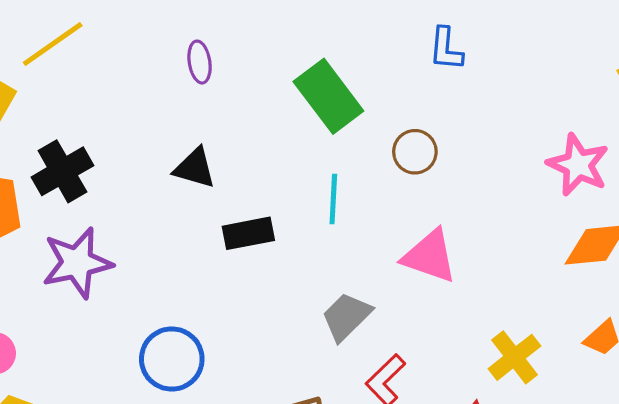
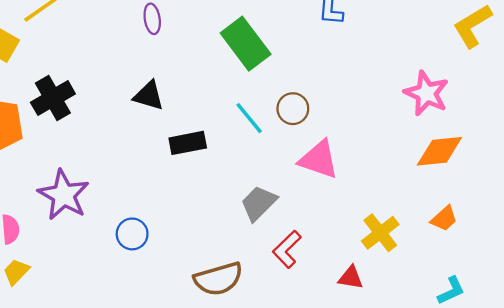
brown circle: (415, 152) -> (293, 109), moved
cyan line: (333, 199) -> (249, 118), turned -42
purple star: (77, 263) -> (64, 195), moved, turned -30
blue circle: (172, 359) -> (132, 234), size x0.7

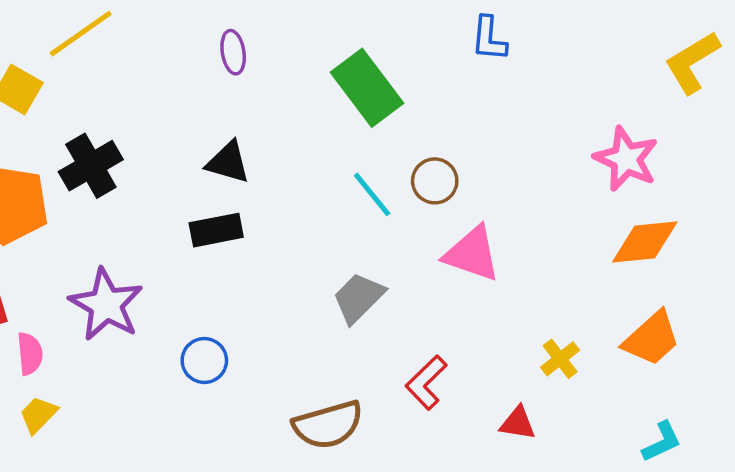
black rectangle: (188, 143) -> (216, 230), moved
gray trapezoid: (259, 203) -> (358, 298), moved
orange trapezoid: (444, 219) -> (652, 338), size x1.5
yellow cross: (380, 233) -> (560, 359), size x0.7

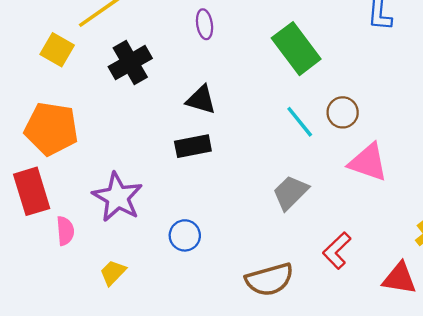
black cross: (91, 166) -> (130, 63), moved
yellow trapezoid: (38, 415) -> (113, 273), moved
red triangle: (518, 423) -> (399, 278), size x1.4

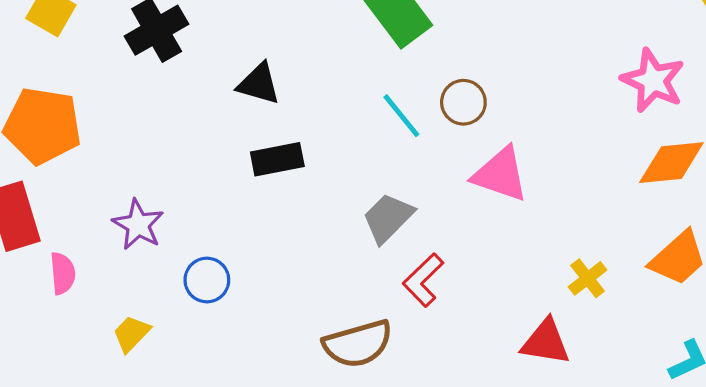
black rectangle: (193, 146) -> (277, 159), moved
purple star: (117, 197) -> (138, 225), size x0.7
blue circle: (185, 235) -> (207, 280), moved
red L-shape: (337, 251) -> (423, 280), moved

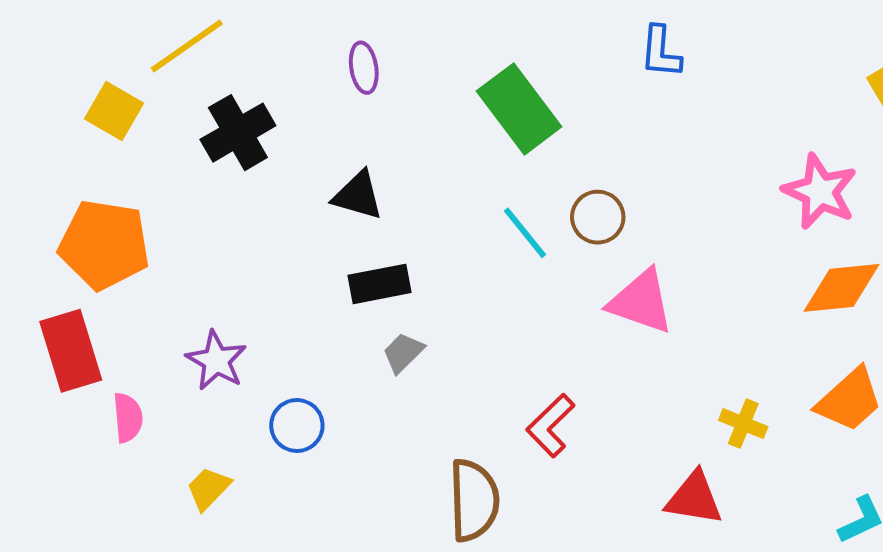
gray trapezoid: (388, 218) -> (403, 353), moved, size x0.7
yellow cross: (588, 278) -> (743, 424), turned -30
brown semicircle: (358, 344) -> (474, 500), turned -76

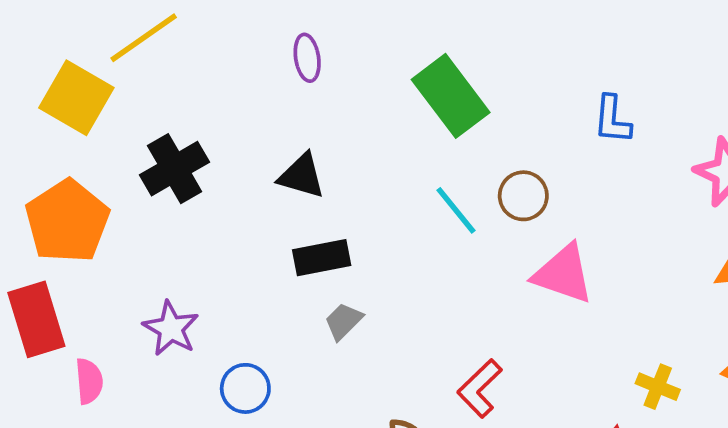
blue L-shape: (661, 52) -> (612, 120), moved
yellow square: (114, 111) -> (76, 98), size x1.4
black cross: (238, 133) -> (174, 169), moved
orange pentagon: (104, 245) -> (67, 221), turned 30

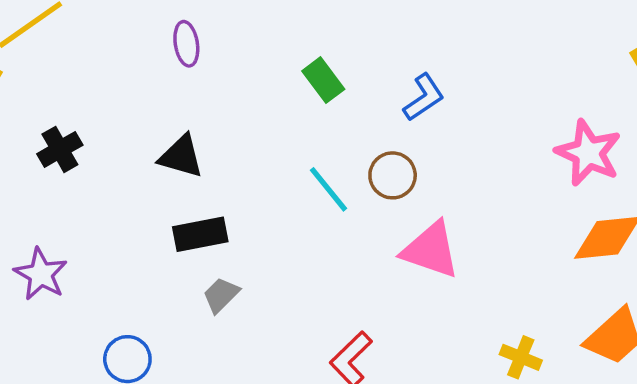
green rectangle: (451, 96) -> (323, 80), size x0.6
blue L-shape: (612, 120) -> (424, 97), moved, turned -129
black cross: (174, 169) -> (60, 149), size x0.7
purple star: (171, 328) -> (41, 274), moved

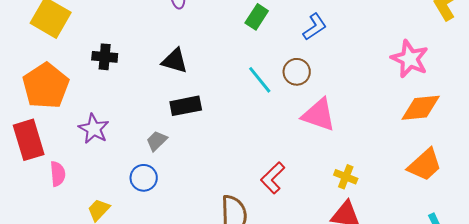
green rectangle: (323, 80) -> (257, 17), turned 70
black cross: (60, 149) -> (105, 57), turned 35
gray trapezoid: (221, 295) -> (157, 141), moved
yellow cross: (521, 357) -> (346, 177), moved

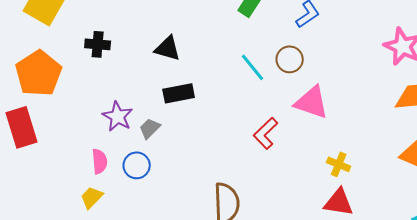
purple star: (94, 129) -> (118, 116), moved
pink semicircle: (58, 174) -> (100, 161), moved
red L-shape: (273, 178) -> (266, 133), moved

